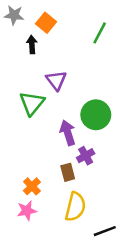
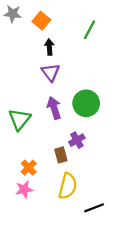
black arrow: (32, 44) -> (49, 47), moved
green triangle: (32, 103) -> (20, 119), moved
purple arrow: (68, 133) -> (54, 108), moved

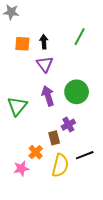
orange square: (41, 21) -> (22, 44), moved, turned -35
green line: (90, 30) -> (80, 37), moved
orange cross: (29, 168) -> (36, 152), moved
black line: (94, 208) -> (85, 155), moved

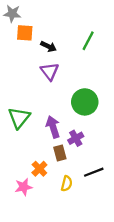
black arrow: (44, 42) -> (48, 46), turned 120
orange square: (22, 44) -> (25, 33), moved
purple arrow: (48, 96) -> (53, 127), moved
yellow semicircle: (60, 165) -> (67, 184), size x0.6

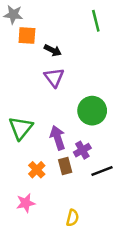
green line: (88, 41) -> (96, 21), moved, turned -42
orange cross: (39, 169) -> (37, 170), moved
black line: (94, 172) -> (102, 171), moved
yellow semicircle: (67, 184) -> (72, 218), moved

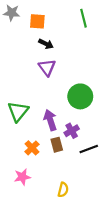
orange square: (27, 36) -> (37, 21), moved

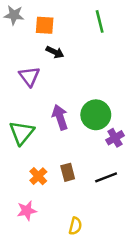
purple triangle: (47, 67) -> (29, 76), moved
purple arrow: (50, 120) -> (60, 117), moved
purple cross: (72, 131) -> (115, 138), moved

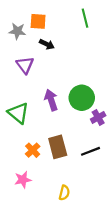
gray star: (14, 15) -> (17, 31), moved
green triangle: (22, 133) -> (18, 113), turned -30
brown rectangle: (68, 172) -> (58, 147), size x1.5

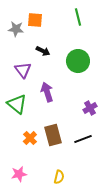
black arrow: (47, 44) -> (43, 51), moved
purple triangle: (25, 65) -> (23, 70), moved
green circle: (82, 98) -> (78, 61), moved
pink star: (23, 180) -> (19, 174), moved

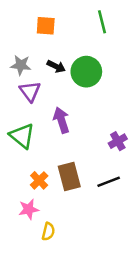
gray star: (16, 29) -> (21, 65), moved
green circle: (78, 61) -> (86, 72), moved
pink star: (19, 174) -> (29, 209), moved
yellow semicircle: (59, 177) -> (48, 232), moved

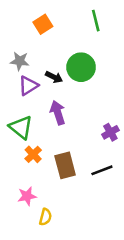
orange square: (46, 26) -> (43, 24), turned -36
black arrow: (56, 66) -> (54, 77), moved
purple triangle: (30, 91) -> (28, 86), turned 35
orange cross: (39, 180) -> (33, 154), moved

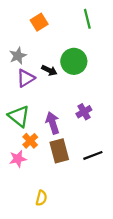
gray star: (20, 61) -> (18, 56), turned -30
purple arrow: (58, 113) -> (53, 123), moved
purple cross: (110, 132) -> (84, 112), moved
pink star: (27, 196) -> (18, 159), moved

